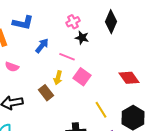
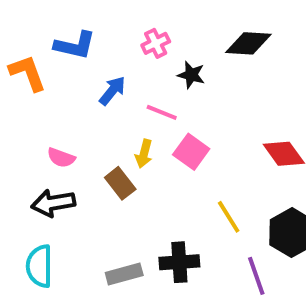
pink cross: (73, 22) -> (156, 43), moved
black diamond: (111, 22) -> (248, 43), turned 70
pink semicircle: (12, 67) -> (61, 158), moved

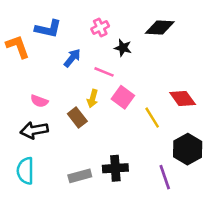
yellow line: (229, 217) -> (152, 118), moved

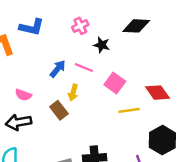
blue arrow: (72, 58) -> (58, 69), moved
pink square: (123, 97) -> (115, 83), moved
yellow line: (152, 118) -> (129, 110), turned -66

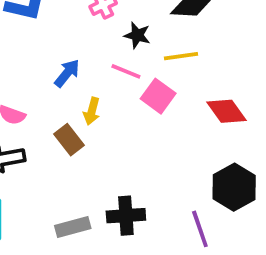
pink line: (84, 68) -> (126, 71), moved
yellow line: (129, 110) -> (181, 56), moved

